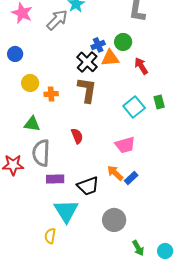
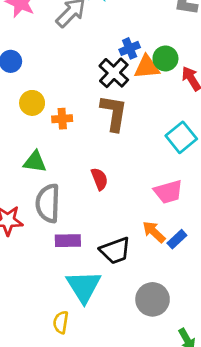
green circle: (123, 42) -> (165, 58), moved

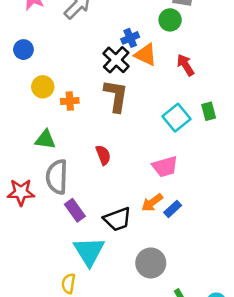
green circle: (165, 58) -> (170, 20), moved
orange triangle: (147, 67) -> (146, 55), turned 30
orange arrow: (154, 232) -> (152, 203), turned -80
purple rectangle: (68, 241) -> (75, 210), turned 55

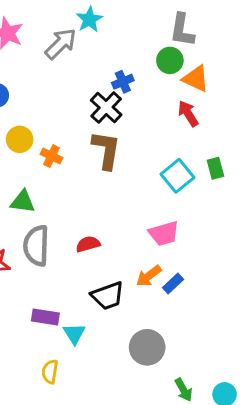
orange triangle: (146, 55) -> (196, 79), moved
orange cross: (70, 101) -> (52, 156), turned 30
red semicircle: (103, 155) -> (88, 244), moved, turned -84
purple rectangle: (75, 210) -> (45, 317), moved, turned -45
cyan triangle: (89, 251) -> (74, 334), size x0.6

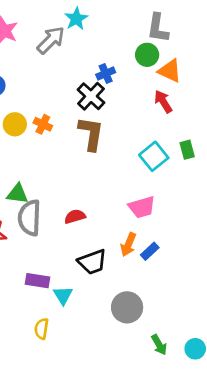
orange cross: (52, 156) -> (43, 124), moved
green triangle: (23, 202) -> (17, 194), moved
orange arrow: (149, 276) -> (128, 245), turned -30

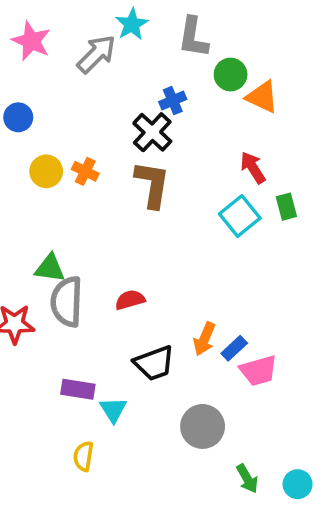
gray L-shape: (158, 28) -> (193, 37), moved
red arrow: (163, 102) -> (253, 168), moved
pink trapezoid: (142, 207) -> (258, 371), moved

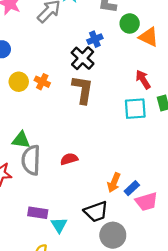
cyan square: (240, 216) -> (135, 109), turned 35
black trapezoid: (154, 363) -> (96, 212), moved

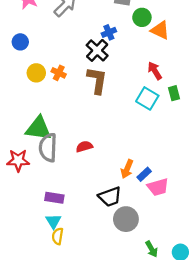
cyan square: (135, 109) -> (147, 98), turned 35
green triangle: (21, 140) -> (38, 128), size x1.5
cyan triangle: (59, 225) -> (53, 221), moved

